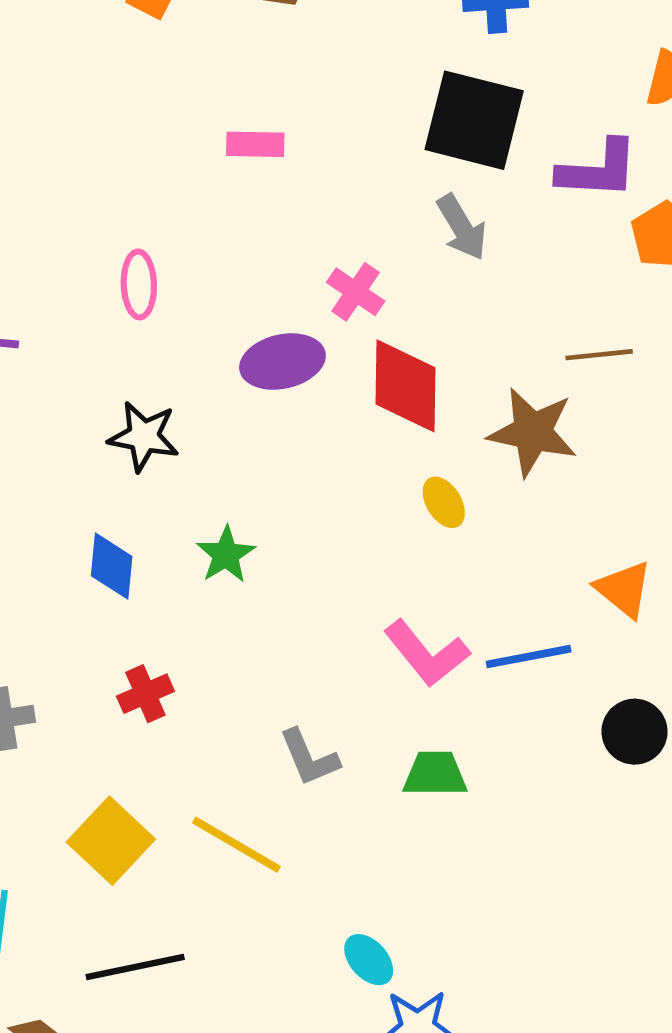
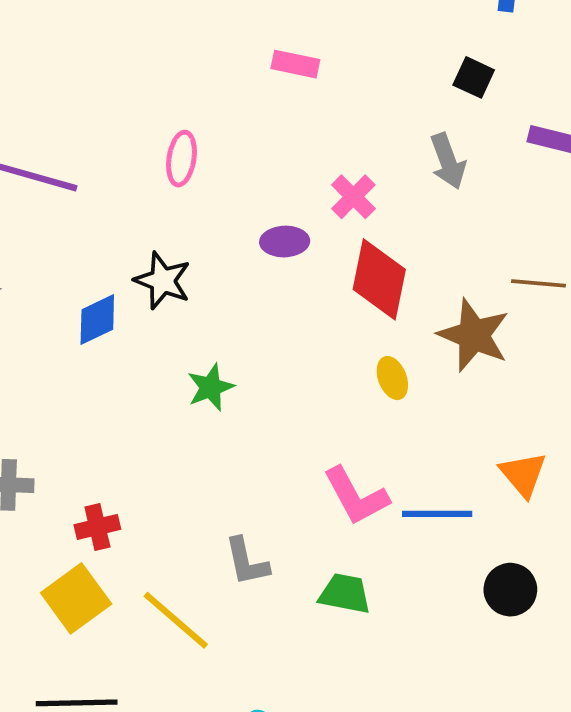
black square: (474, 120) -> (474, 77), size x0.5
purple ellipse: (282, 362) -> (285, 242), size x0.7
blue diamond: (112, 566) -> (97, 319), moved, turned 48
red cross: (145, 694) -> (97, 527), moved

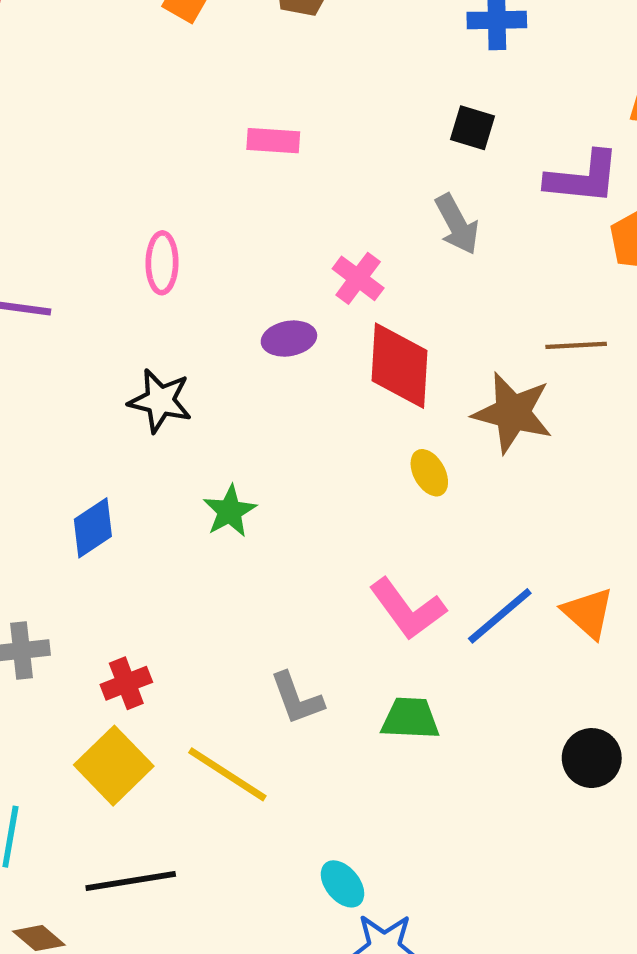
blue diamond: (97, 319) -> (93, 528), moved
orange triangle: (523, 474) -> (588, 613), moved
blue line: (437, 514) -> (500, 616), turned -32
black circle: (510, 590) -> (592, 758), moved

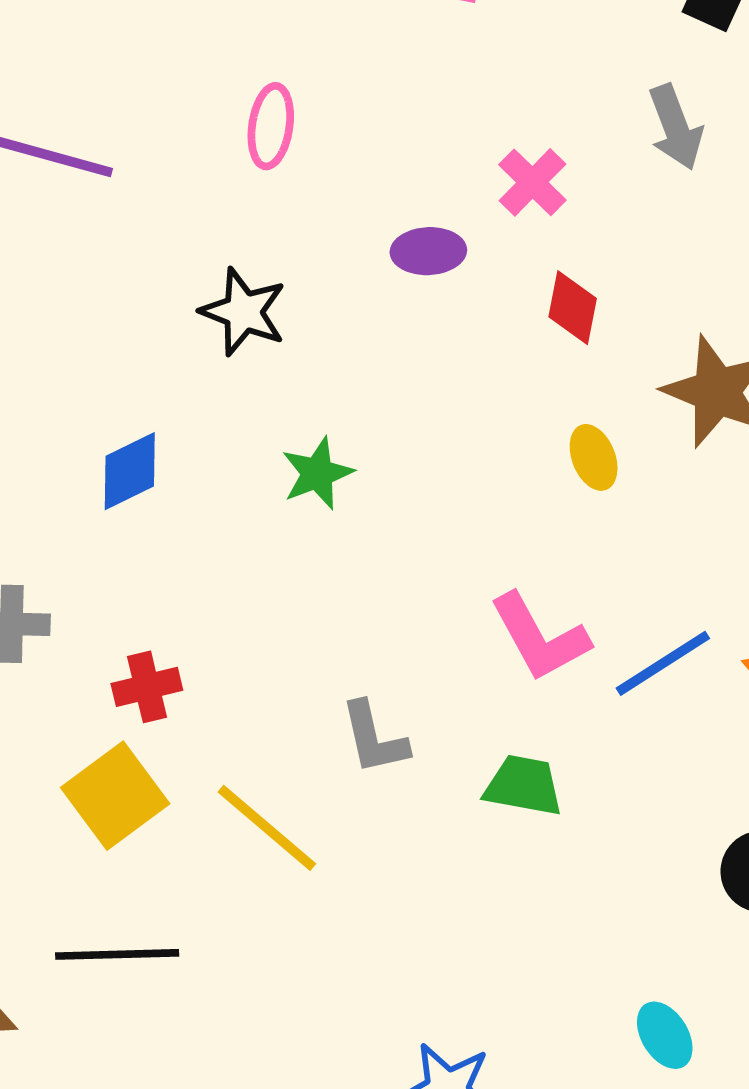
red diamond: (400, 366) -> (573, 308), size x0.6
cyan ellipse: (342, 884) -> (665, 1035), moved

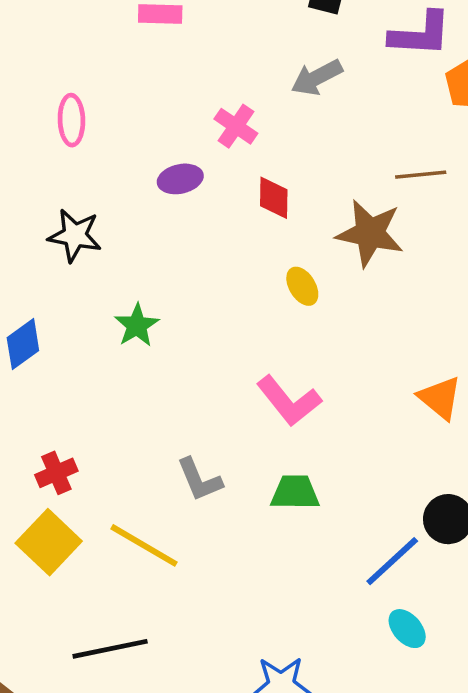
gray arrow: (676, 127) -> (317, 78), turned 93
blue line: (663, 663) -> (392, 561), moved
black line: (117, 954) -> (110, 649), moved

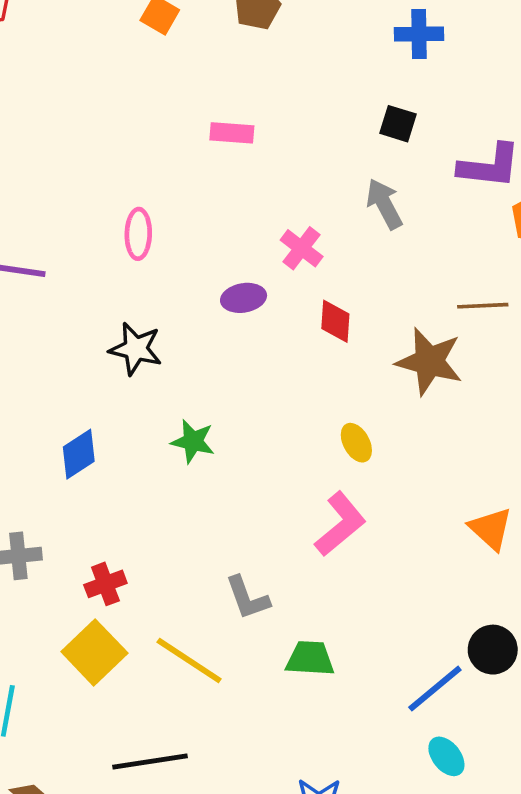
gray arrow: (317, 78) -> (384, 204), turned 87
yellow ellipse: (302, 286) -> (356, 443), moved
green star: (137, 325) -> (193, 441), turned -30
pink L-shape: (289, 401) -> (340, 524), turned -94
green trapezoid: (295, 492) -> (310, 658), moved

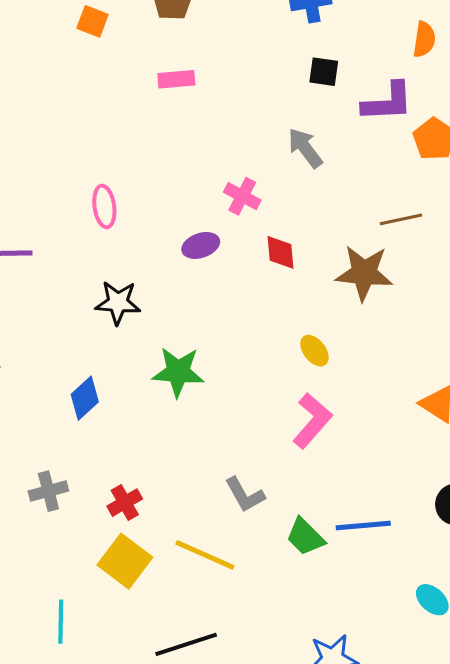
black square: (398, 124) -> (324, 72), moved
pink rectangle: (232, 133) -> (176, 79), moved
green star: (193, 441) -> (178, 372), size x1.4
green trapezoid: (310, 658) -> (305, 537), turned -129
blue line: (435, 689) -> (363, 526), moved, turned 44

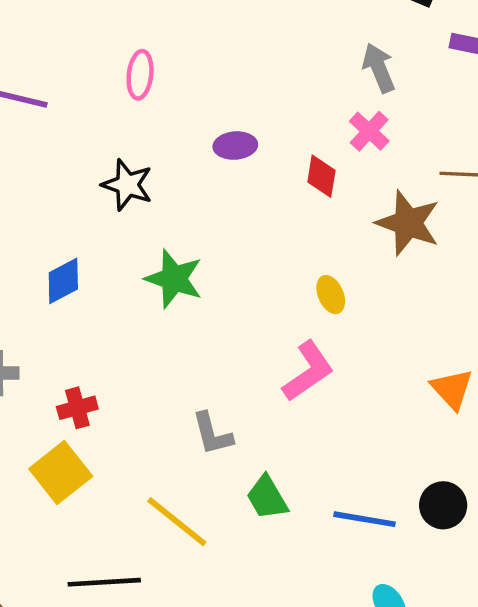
pink cross: (242, 196) -> (369, 131), moved
blue line: (363, 526) -> (365, 519), moved
yellow line: (205, 555) -> (177, 522), moved

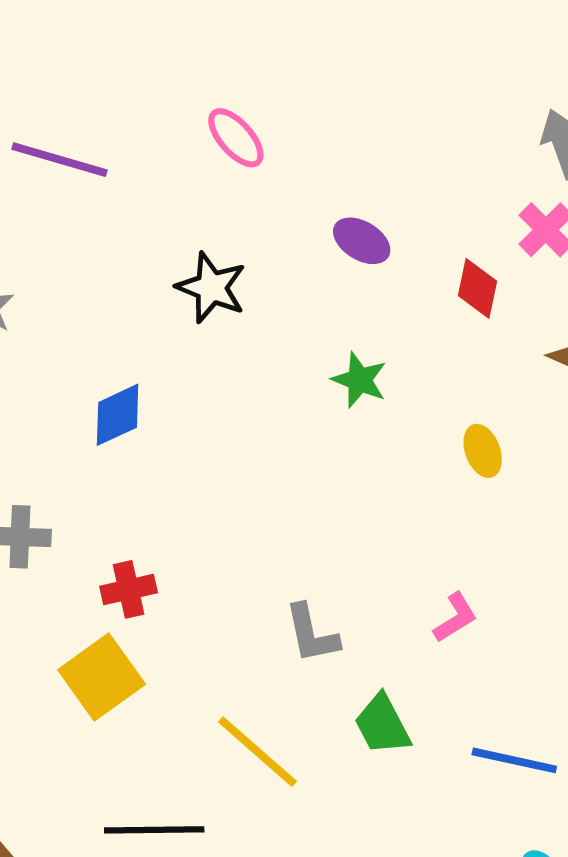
pink ellipse: (140, 75) -> (236, 138), turned -51
purple ellipse: (235, 146) -> (362, 241), turned 33
green star: (174, 279) -> (359, 380), moved, size x0.7
pink L-shape: (308, 371) -> (455, 618), moved, size x0.6

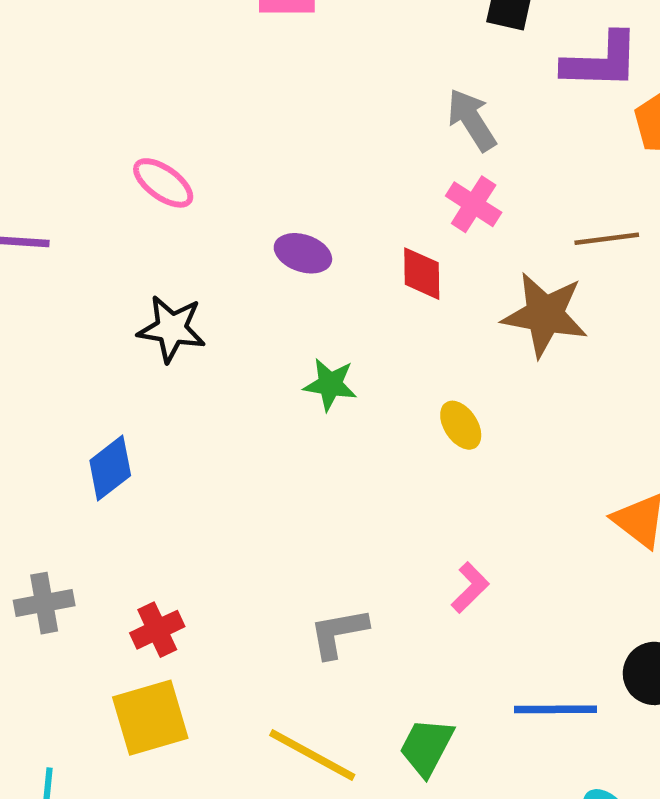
gray L-shape: (312, 634) -> (338, 633), turned 104
yellow square: (102, 677) -> (150, 718), turned 32
green trapezoid: (382, 725) -> (426, 747), moved, turned 68

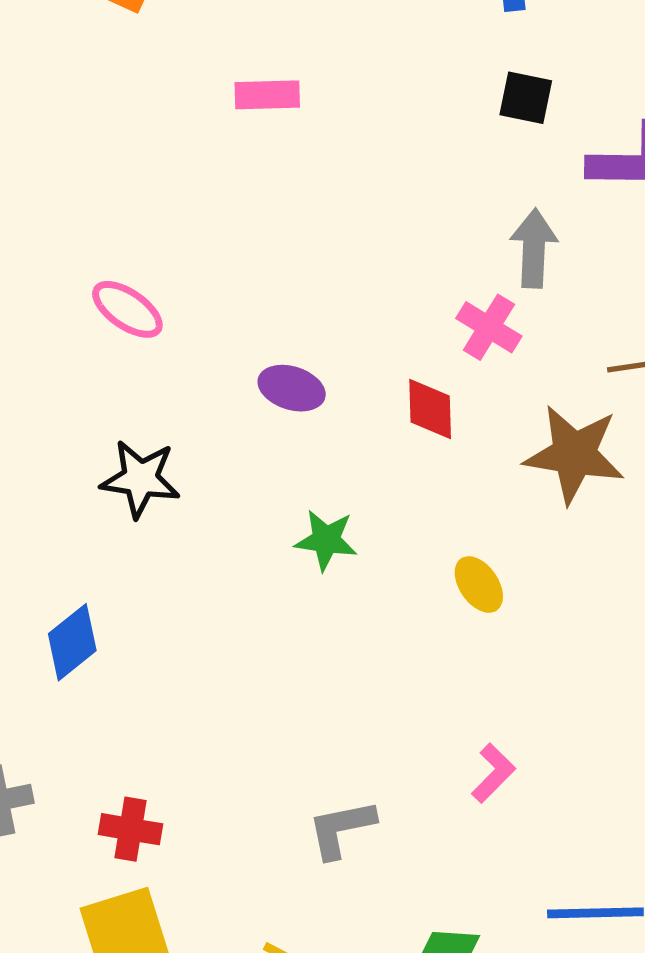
gray arrow: (472, 120) -> (534, 248), moved, turned 36
red cross: (157, 630) -> (130, 829), turned 36

